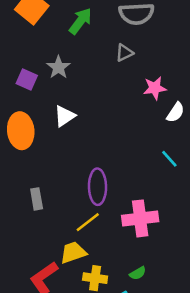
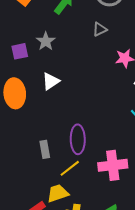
purple square: (27, 80) -> (20, 51), turned -36
gray rectangle: (37, 199) -> (45, 149), moved

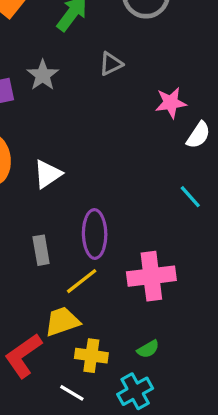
gray triangle: (100, 29) -> (111, 64), moved
white triangle: (51, 81) -> (48, 174), moved

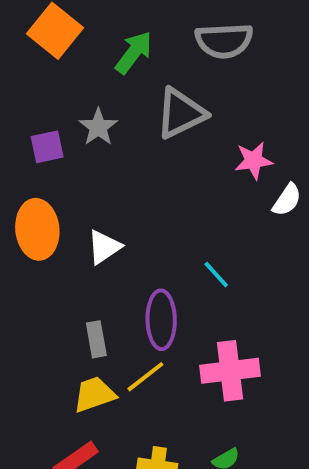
gray triangle: (111, 64) -> (181, 113), size x1.8
cyan line: (190, 197) -> (216, 275), moved
yellow trapezoid: (62, 322) -> (94, 394), moved

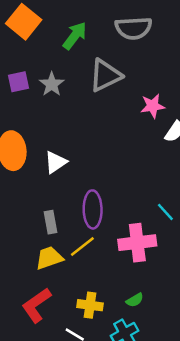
purple square: (47, 147) -> (19, 82), moved
cyan line: (216, 275) -> (165, 212), moved

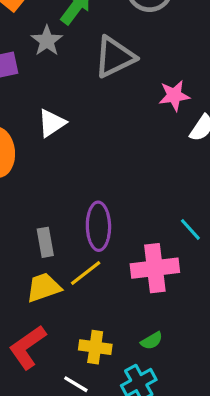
gray star: (52, 84) -> (47, 41), moved
white triangle: (56, 162) -> (52, 123), moved

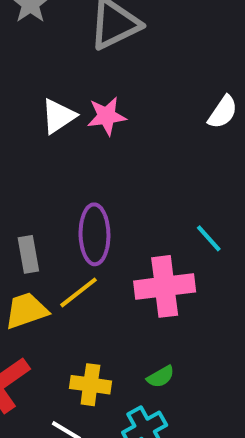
pink star: (174, 96) -> (107, 116), moved
white triangle: (52, 123) -> (58, 116), moved

